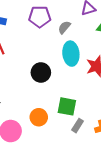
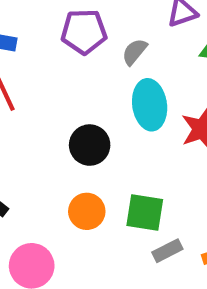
orange circle: (39, 117) -> (87, 211), moved
gray rectangle: (78, 126) -> (167, 251), turned 32

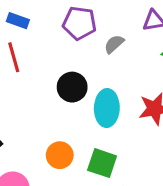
cyan ellipse: (150, 105) -> (107, 108), moved
black circle: (90, 145) -> (72, 87), moved

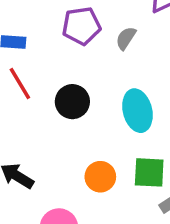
black circle: (72, 87) -> (72, 102), moved

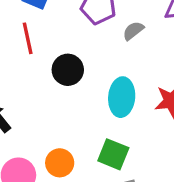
orange circle: (100, 177) -> (60, 163), moved

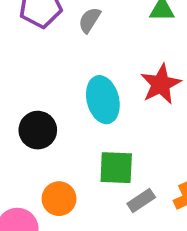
black circle: (68, 70) -> (38, 130), moved

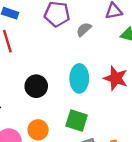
red star: (161, 84) -> (116, 78), turned 30

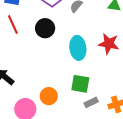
black circle: (36, 86) -> (45, 28), moved

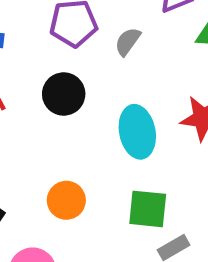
orange circle: (49, 96) -> (66, 200), moved

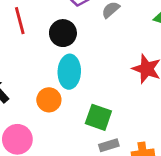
cyan ellipse: (137, 132) -> (69, 72), moved

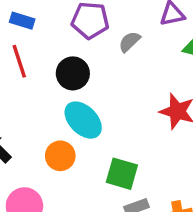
cyan ellipse: (69, 72) -> (83, 120), turned -44

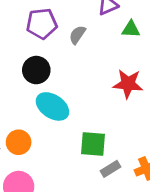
orange circle: (60, 156) -> (19, 142), moved

